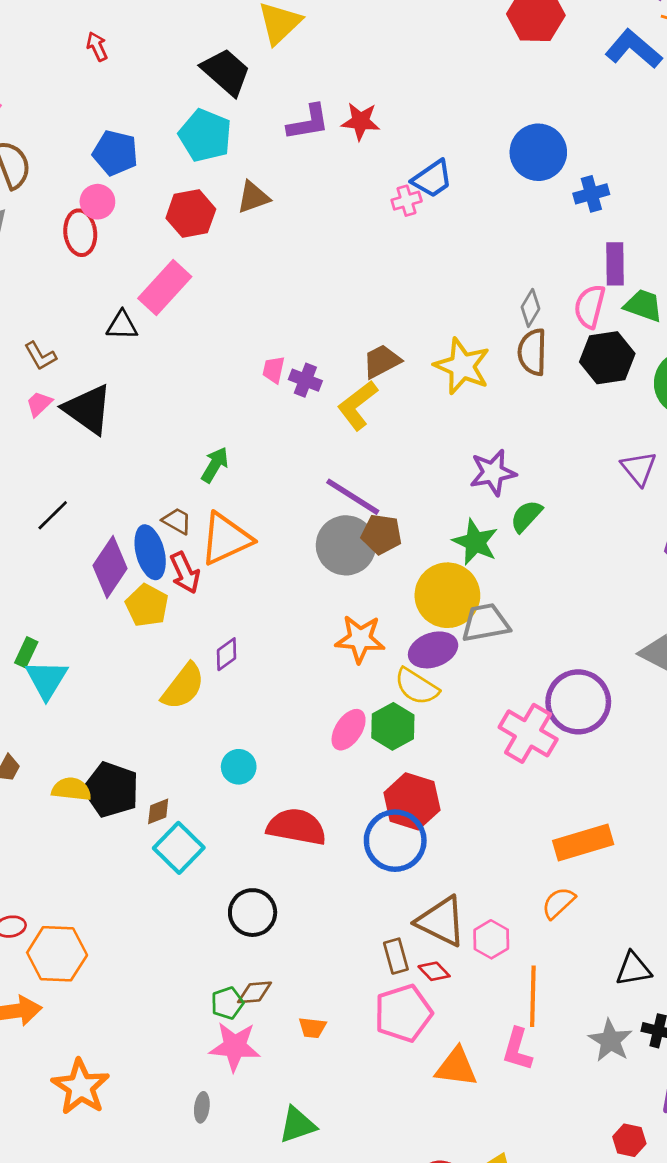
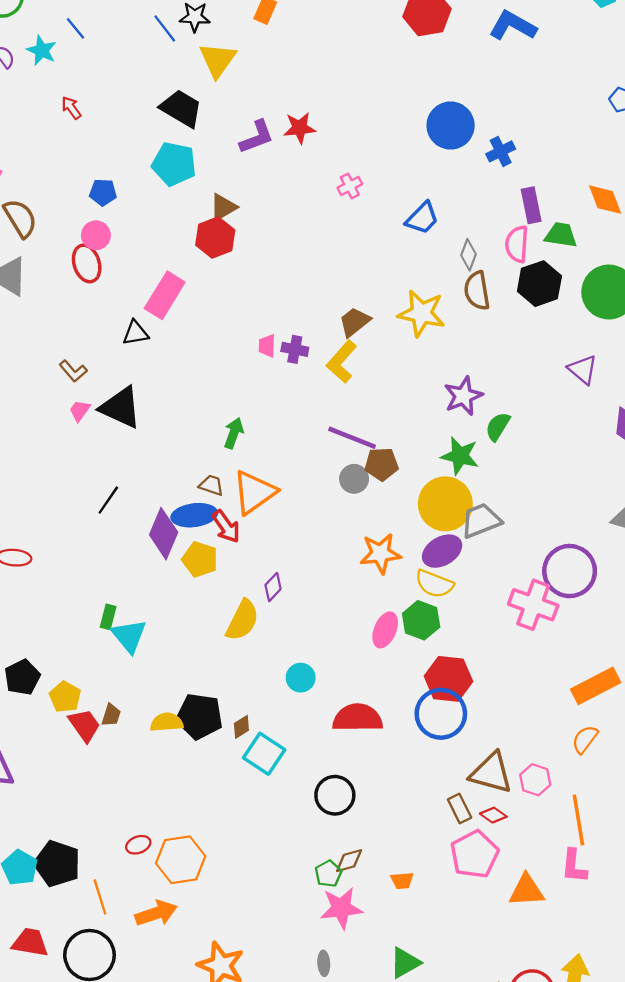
blue pentagon: (115, 153) -> (103, 192), size x0.7
blue trapezoid: (432, 179) -> (422, 218), moved
red hexagon: (191, 214) -> (215, 238), moved
gray circle: (346, 545) -> (354, 479), size x0.6
blue ellipse: (150, 552) -> (194, 515), turned -72

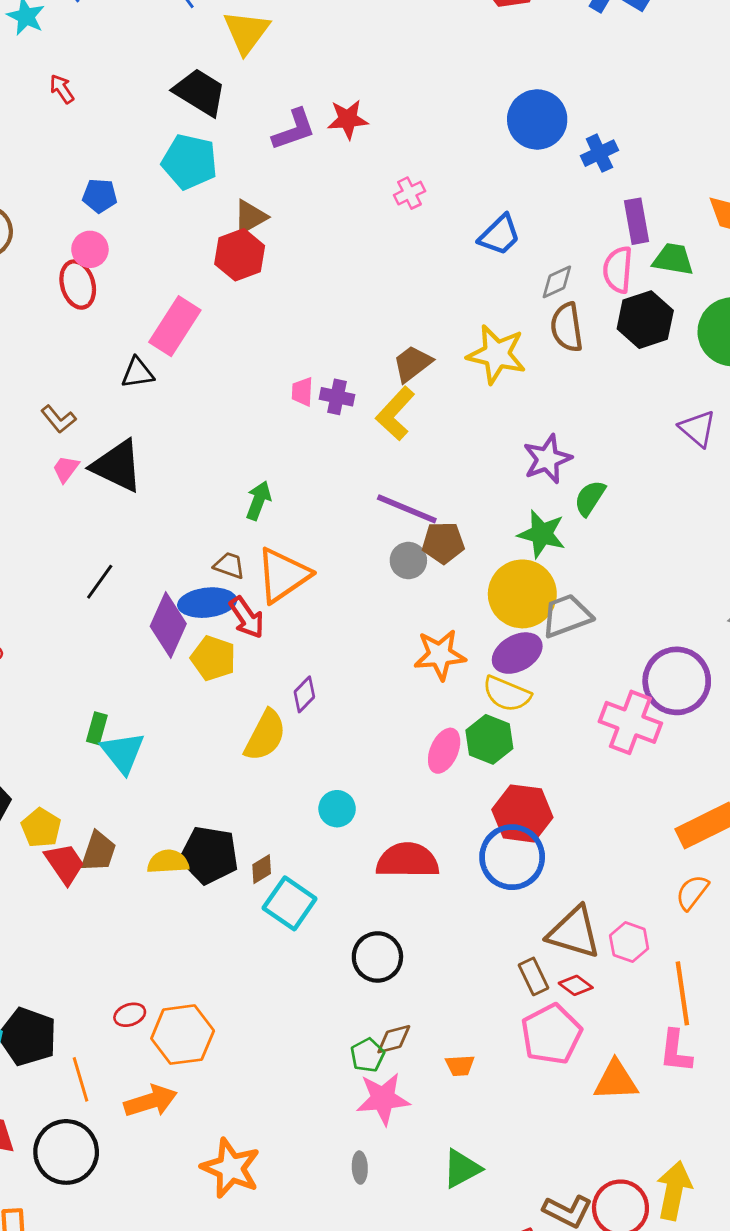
gray diamond: (469, 255) -> (557, 282), turned 44
brown trapezoid: (111, 715) -> (98, 852), size x1.4

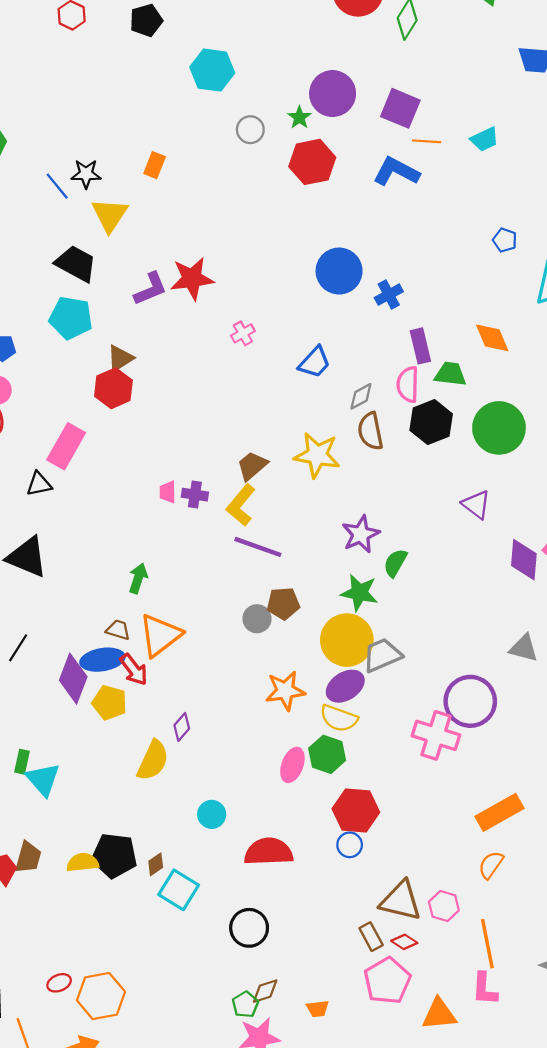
red star: (348, 119) -> (192, 279), size x1.4
purple line: (407, 509) -> (258, 547), moved
blue circle: (512, 857) -> (350, 845), size x0.5

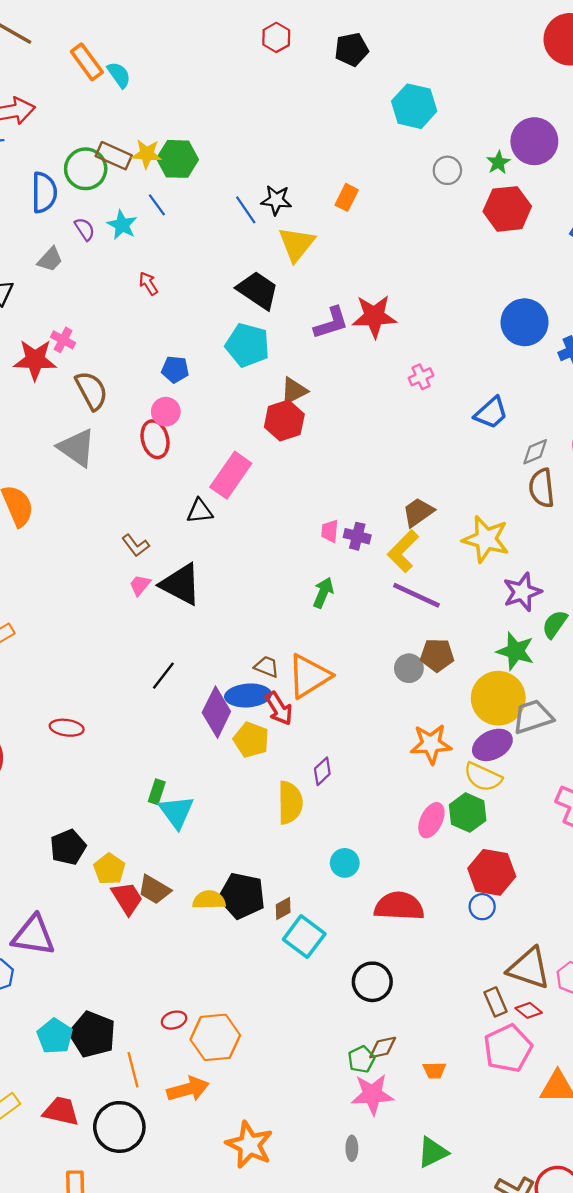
yellow star: (317, 455) -> (486, 539), moved
green arrow: (138, 578) -> (323, 593), moved
yellow semicircle: (153, 760) -> (290, 803), turned -30
brown trapezoid: (28, 857) -> (154, 890), turned 100

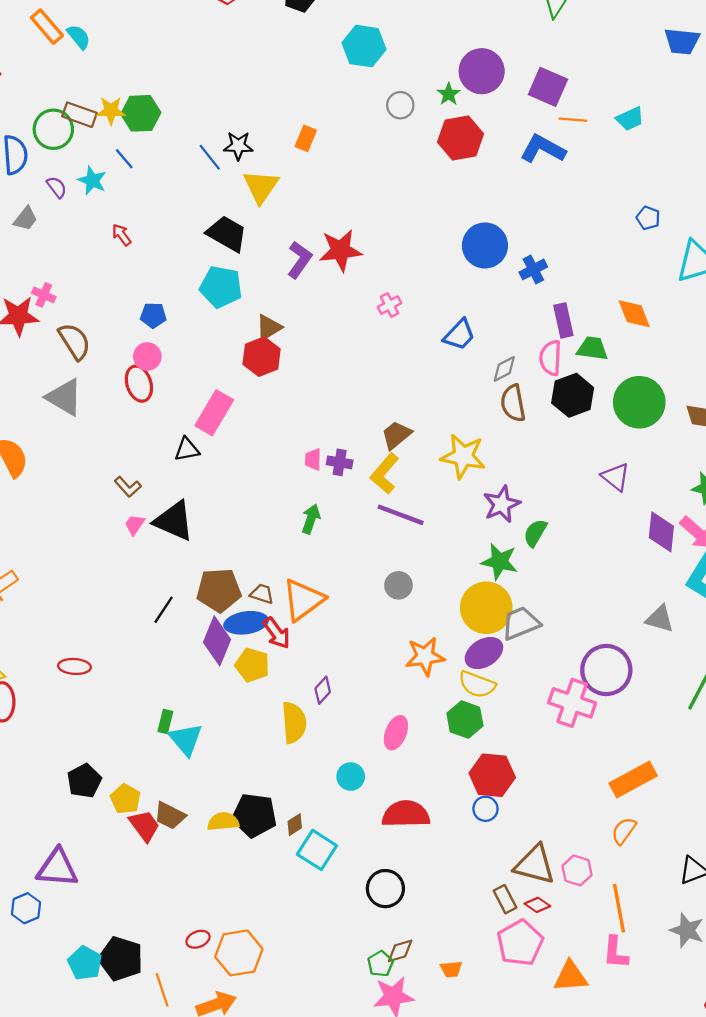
purple L-shape: (331, 323) -> (300, 260), turned -33
brown pentagon: (437, 655) -> (219, 590), moved, size x1.4
pink ellipse: (431, 820) -> (396, 733), moved

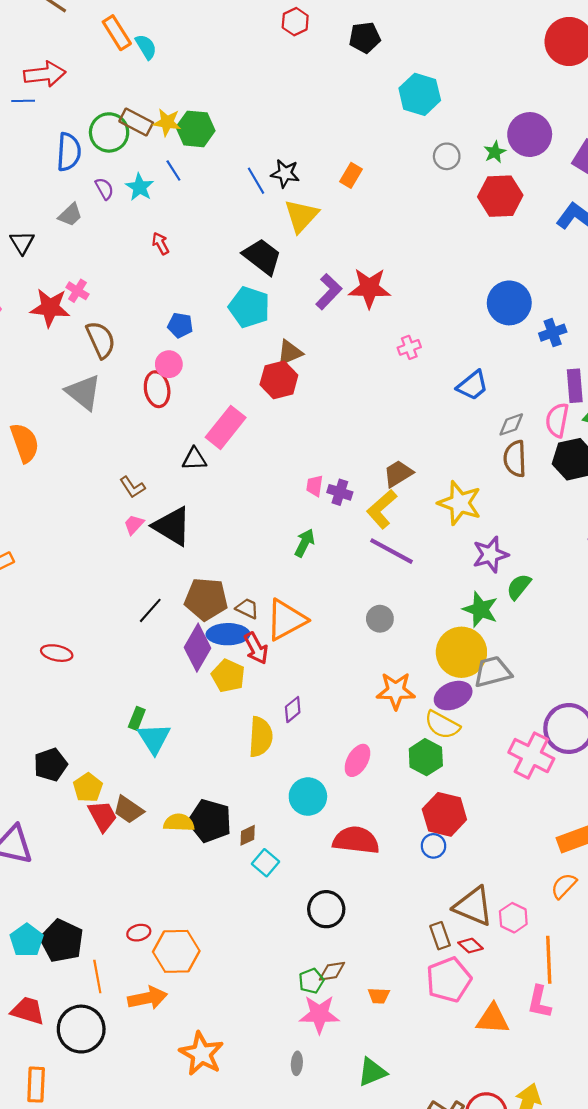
cyan circle: (351, 777) -> (308, 797), size x1.4
cyan square: (317, 850) -> (265, 863), size x0.7

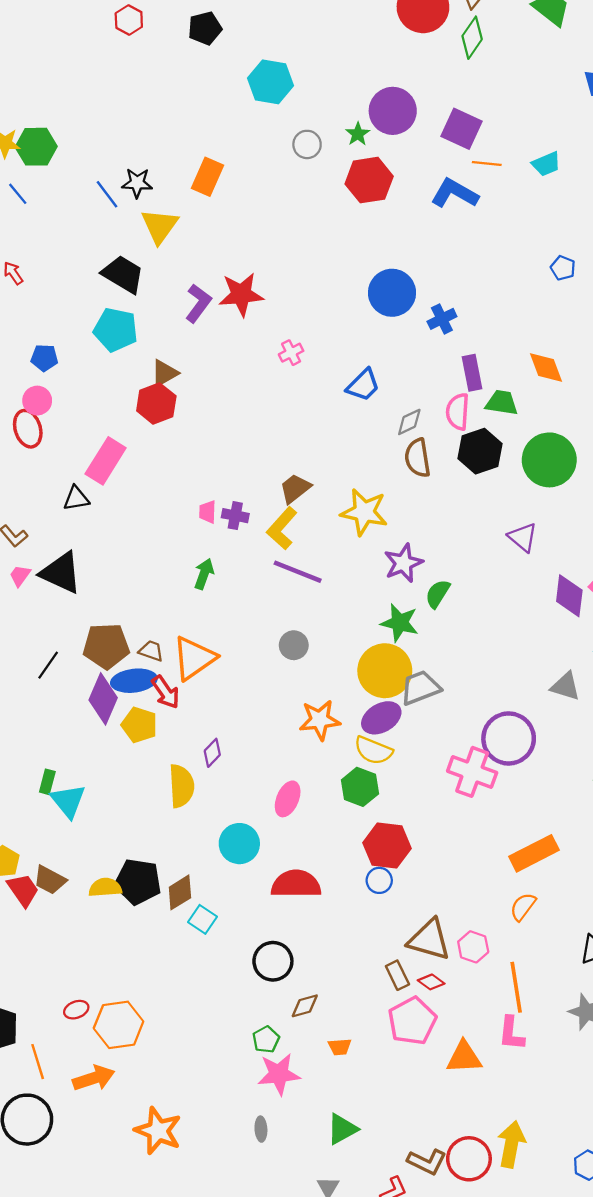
orange rectangle: (351, 175) -> (208, 177), size x1.4
brown diamond: (248, 835) -> (180, 892), size x1.5
brown diamond: (332, 971) -> (305, 1006), moved

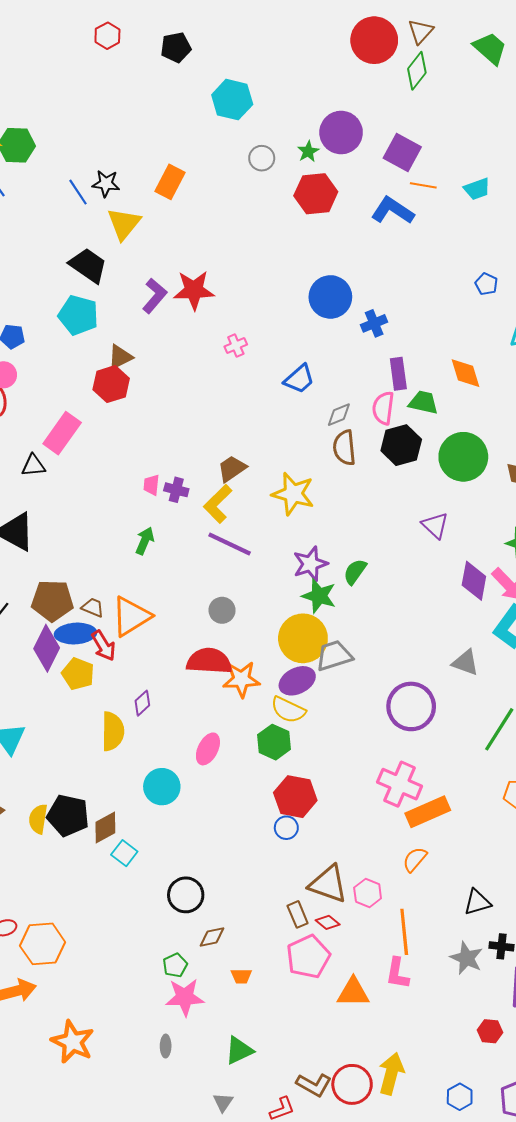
purple star: (403, 563) -> (310, 564), moved
pink cross: (472, 772) -> (400, 784), moved
red semicircle: (296, 884) -> (209, 661), moved
yellow semicircle: (105, 887) -> (38, 819), turned -80

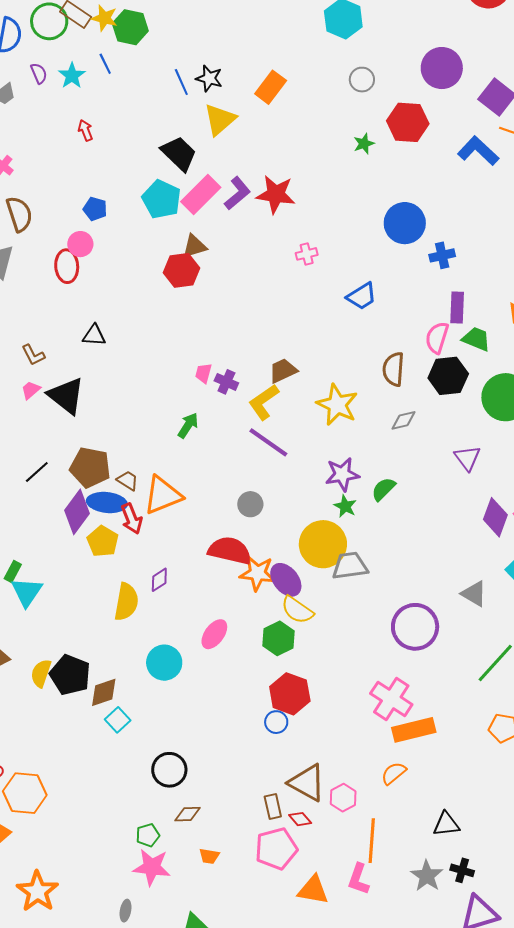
green star: (308, 151) -> (364, 144), moved
gray diamond: (339, 415) -> (404, 420), moved
pink rectangle: (62, 433) -> (201, 194), moved
green star: (319, 596) -> (345, 506), size x0.7
purple ellipse: (297, 681) -> (286, 580), moved, turned 68

